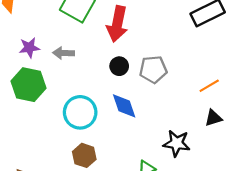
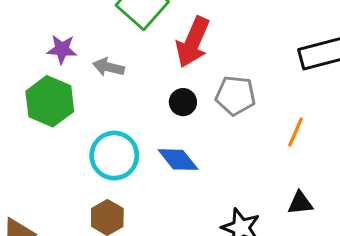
gray pentagon: (153, 69) -> (235, 95), moved
orange line: (209, 86) -> (296, 132), moved, turned -48
blue diamond: (124, 106) -> (178, 160), turned -32

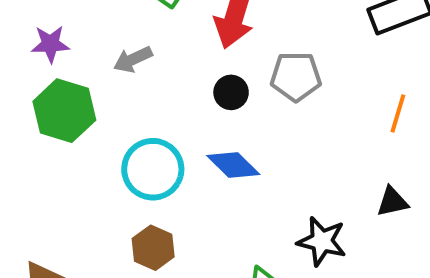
purple star: (62, 49) -> (50, 44), moved
gray arrow: (108, 67) -> (133, 59), turned -32
orange line: (296, 132) -> (398, 113), moved

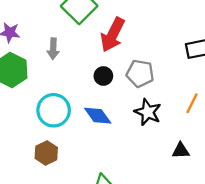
gray arrow: (133, 59) -> (53, 49), turned -72
black star: (322, 241) -> (148, 112), moved

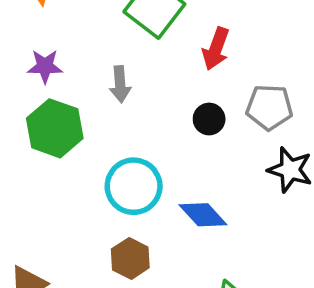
red arrow: (113, 35) -> (216, 49), size x0.7
blue diamond: (98, 116) -> (203, 215), moved

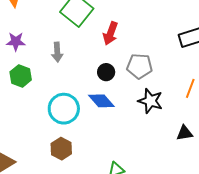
green hexagon: (55, 128) -> (21, 76), size x0.7
blue diamond: (203, 215) -> (101, 101), moved

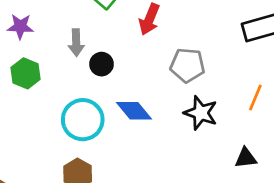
black circle: (106, 72) -> (102, 64), moved

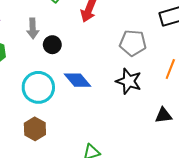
gray pentagon: (187, 65) -> (133, 43), moved

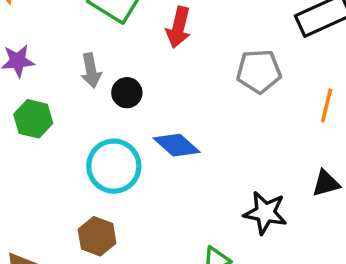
black star: (129, 81) -> (265, 213), moved
brown hexagon: (35, 129) -> (97, 236), moved

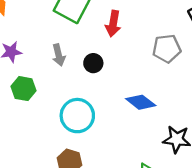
black circle: (127, 93) -> (93, 63), moved
blue diamond: (177, 145) -> (141, 102), moved

